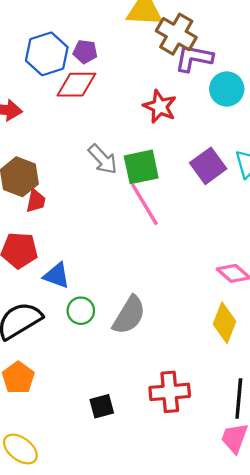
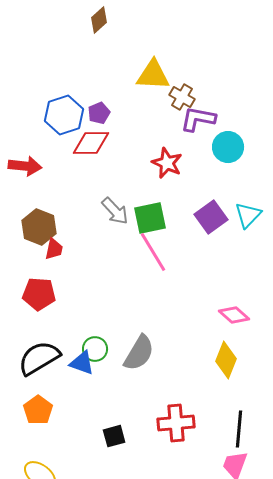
brown cross: (176, 34) -> (182, 97), size x0.7
purple pentagon: (85, 52) -> (99, 113), turned -30
blue triangle: (57, 276) -> (82, 363), moved

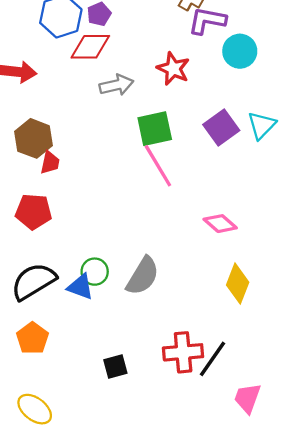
gray arrow: (115, 211) -> (116, 85), moved, turned -60
pink diamond: (234, 315) -> (220, 224), moved
black line: (239, 429) -> (213, 359), moved, turned 30

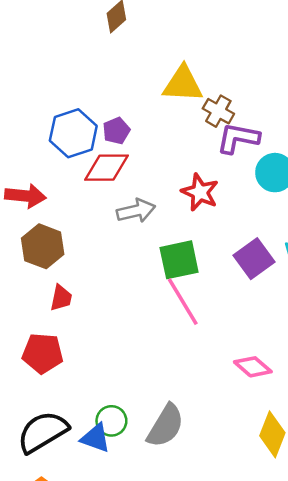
brown hexagon: (34, 138) -> (43, 246), moved

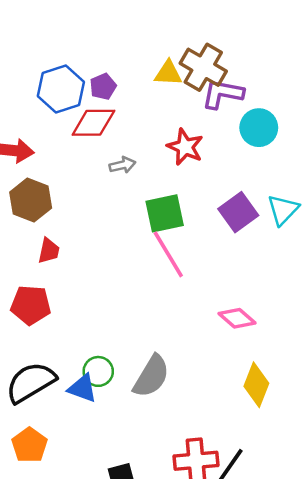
yellow triangle: (183, 84) -> (168, 73), moved, size x0.7
brown cross: (218, 111) -> (203, 67), size x1.5
gray arrow: (136, 211) -> (122, 165), size x0.7

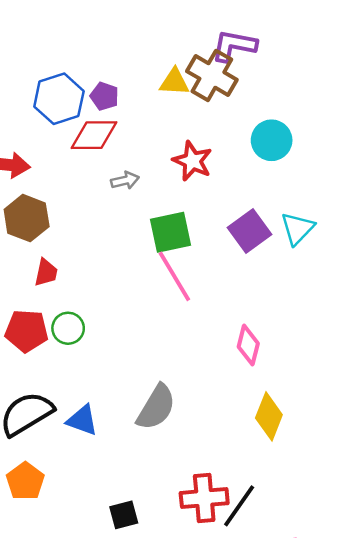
purple pentagon: (103, 87) -> (104, 96), turned -30
purple L-shape: (223, 94) -> (234, 46), moved
pink diamond: (237, 318) -> (248, 345), turned 63
green circle: (98, 371) -> (68, 328), moved

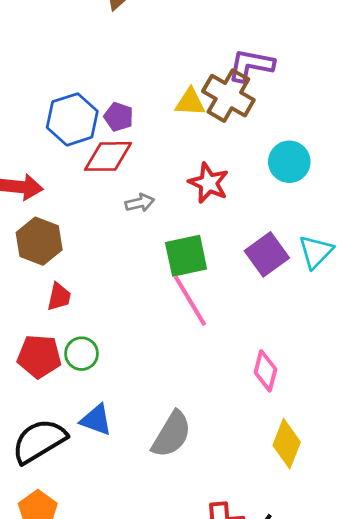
blue triangle: (82, 420) -> (96, 420), moved

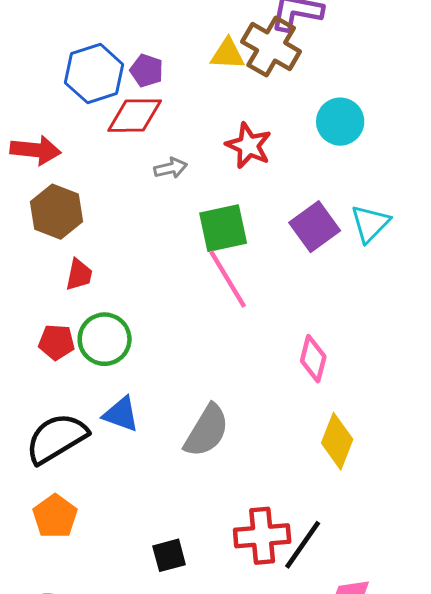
green circle: (82, 354) -> (105, 339), size x1.4
red pentagon: (39, 356) -> (57, 342), size x0.7

